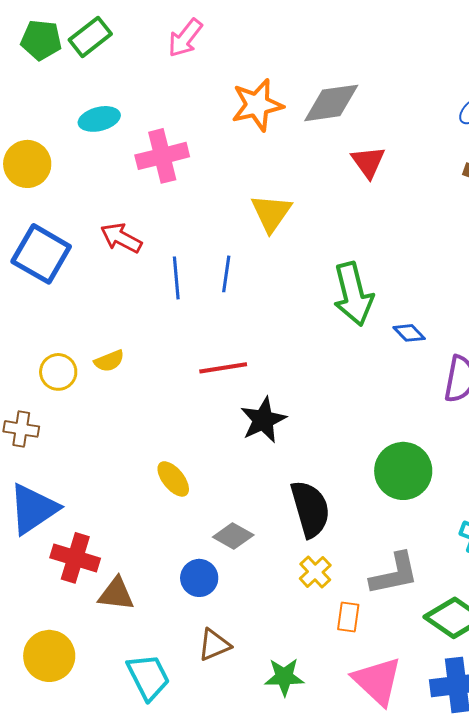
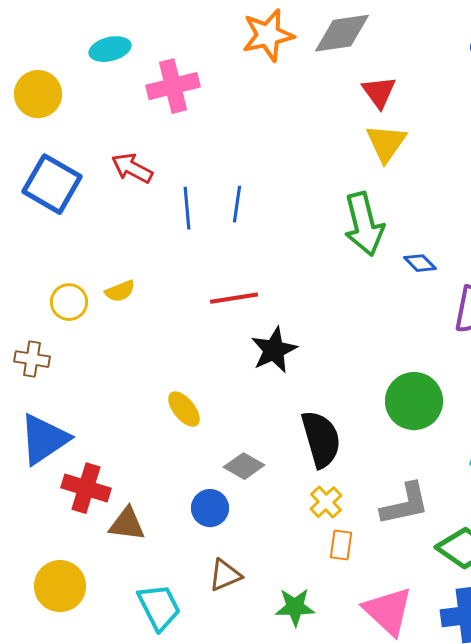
yellow triangle: (271, 213) -> (386, 143), moved
orange rectangle: (348, 617) -> (341, 545), moved

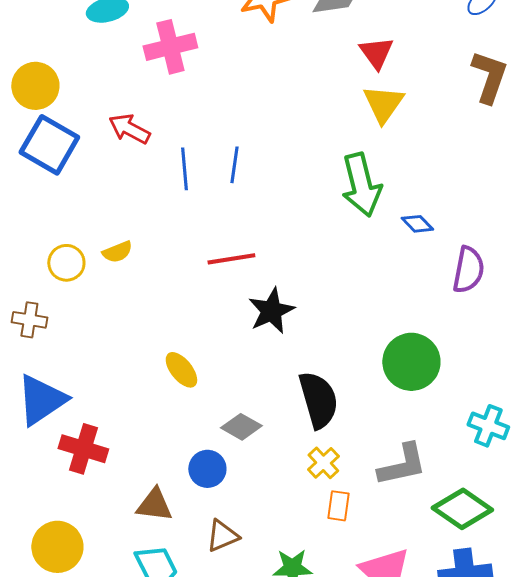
yellow circle: (38, 94) -> (35, 86), moved
brown triangle: (127, 524) -> (154, 505), moved

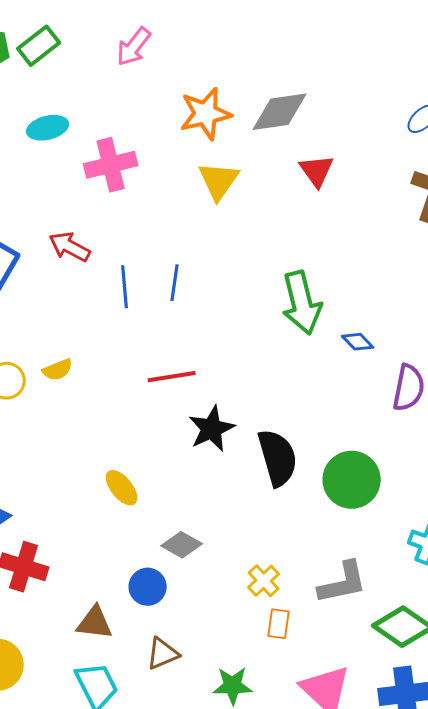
yellow triangle: (383, 104) -> (219, 181), moved
black semicircle: (318, 400) -> (278, 458), moved

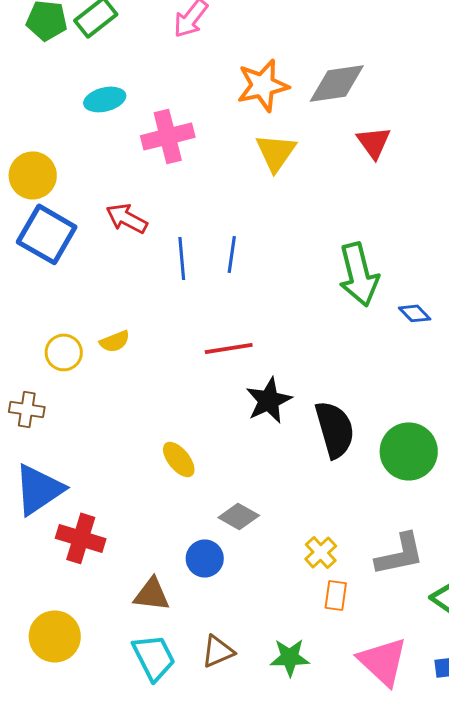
brown triangle: (163, 654) -> (218, 651), moved

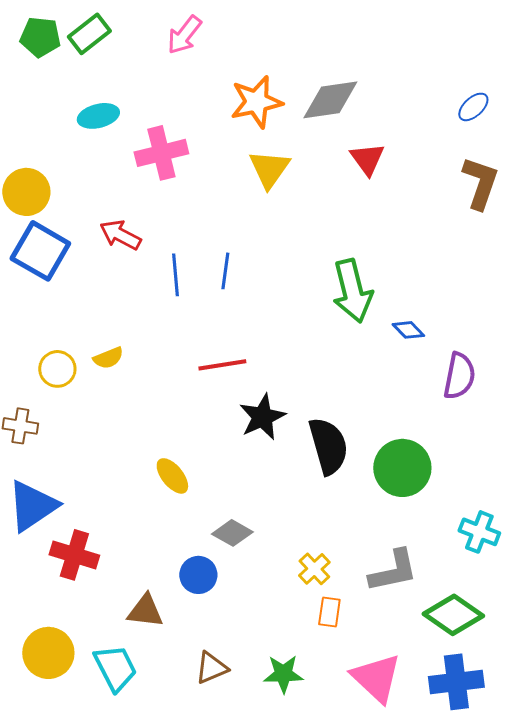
cyan trapezoid: (154, 657) -> (115, 668), moved

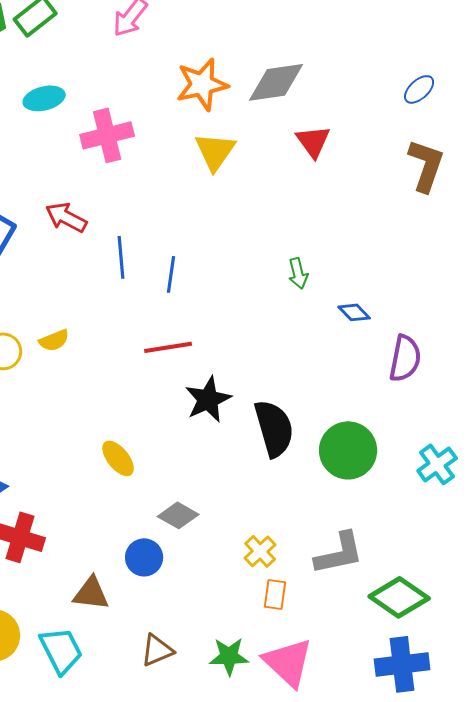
blue line: (225, 271) -> (171, 274), moved
green arrow: (352, 291) -> (298, 273), size x0.5
cyan cross: (479, 532) -> (437, 464), moved, turned 33
pink triangle: (376, 678) -> (288, 662), moved

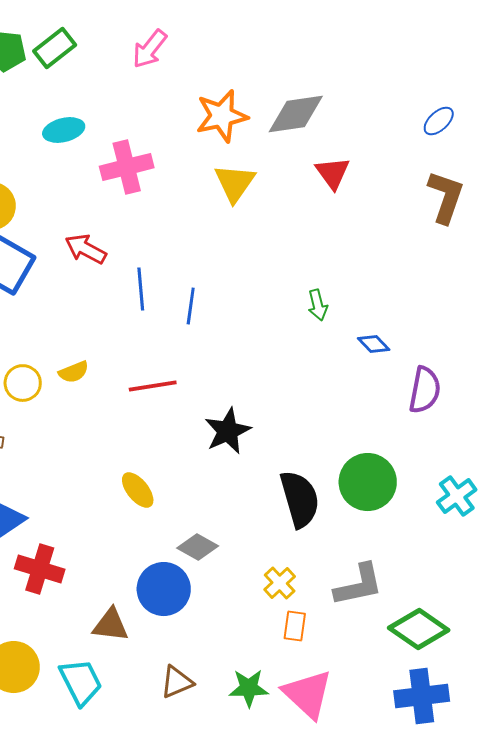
red line: (168, 347) -> (153, 386), moved
black semicircle: (274, 428) -> (300, 499), moved
blue circle: (144, 557) -> (164, 589), size x1.4

